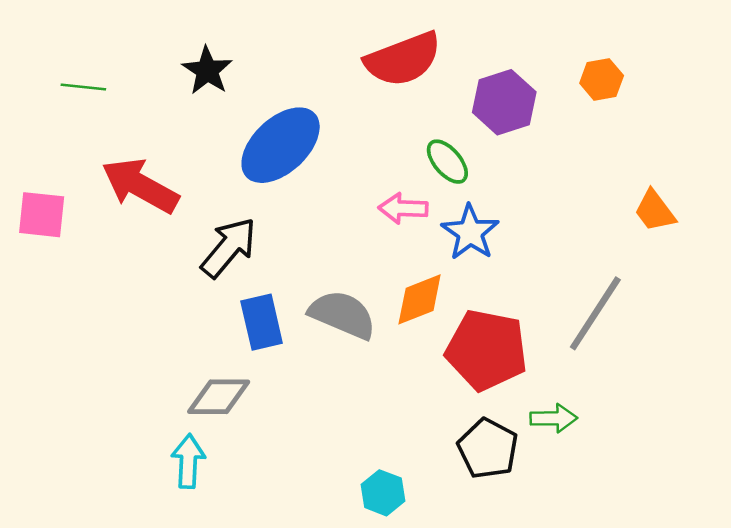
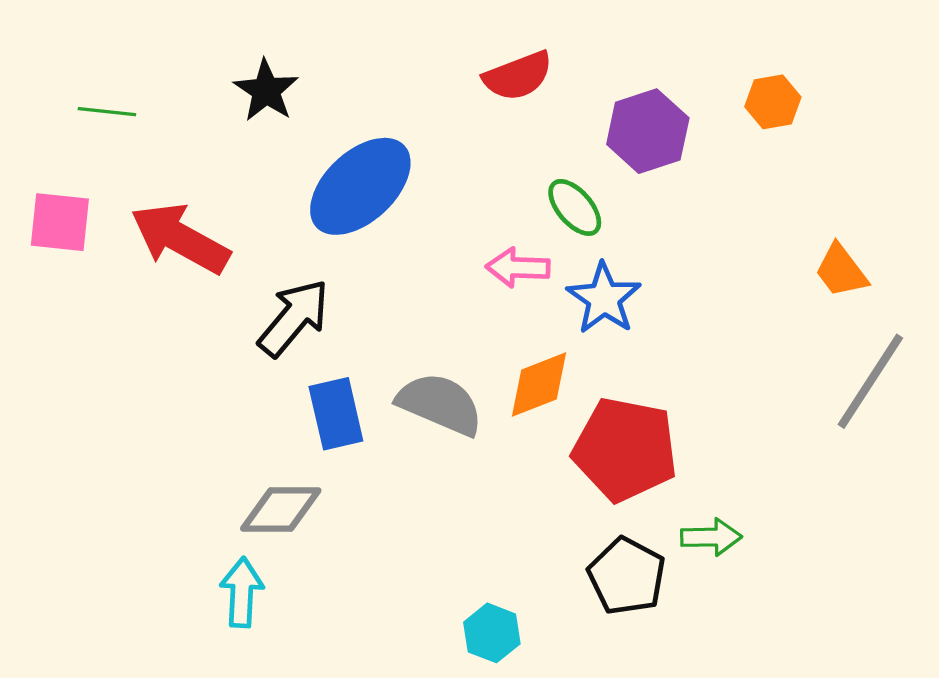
red semicircle: (403, 59) -> (518, 76), size x0.7
pink square: (42, 215) -> (60, 222), moved
gray line: (595, 313) -> (870, 381), moved

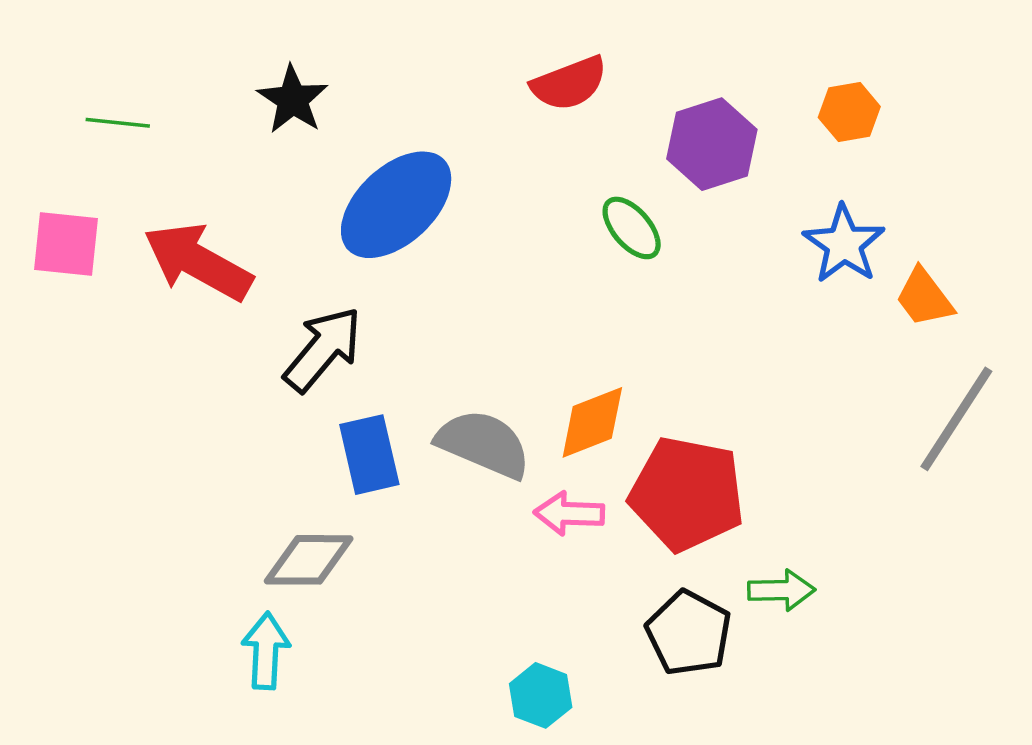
pink arrow: (518, 268) -> (569, 513), moved
blue star: (604, 298) -> (844, 244), moved

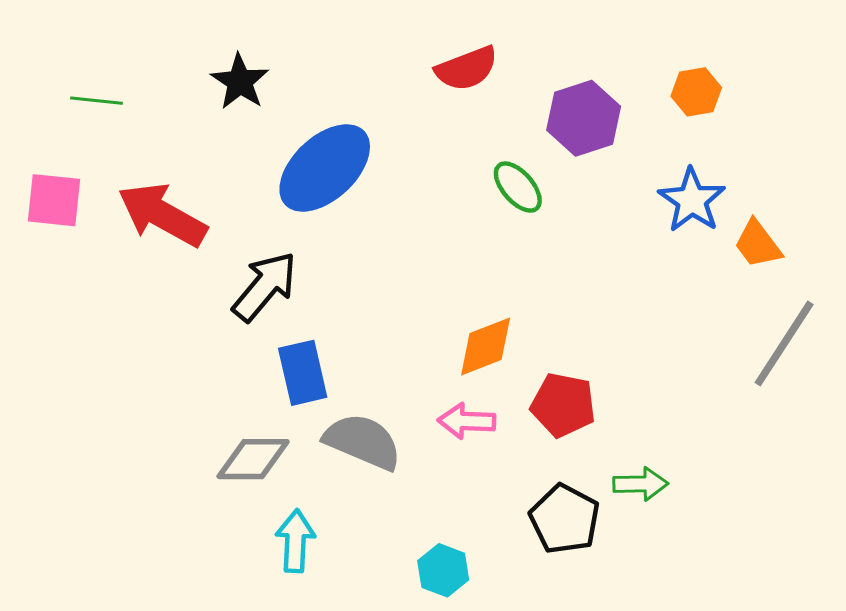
gray semicircle: (484, 444) -> (363, 442), moved
red pentagon: (687, 494) -> (563, 405), size x0.7
cyan arrow: (266, 651) -> (295, 541), moved

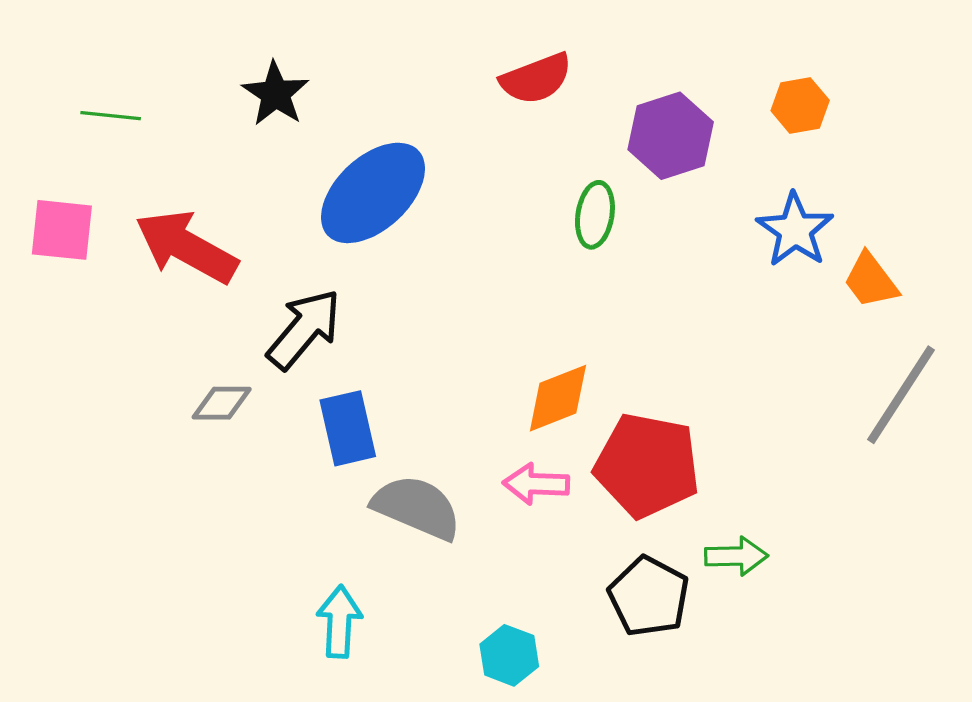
green ellipse: (518, 187) -> (595, 215), turned 50
red pentagon: (563, 405) -> (647, 465), size x1.4
gray diamond: (253, 459) -> (222, 403), moved, size x0.7

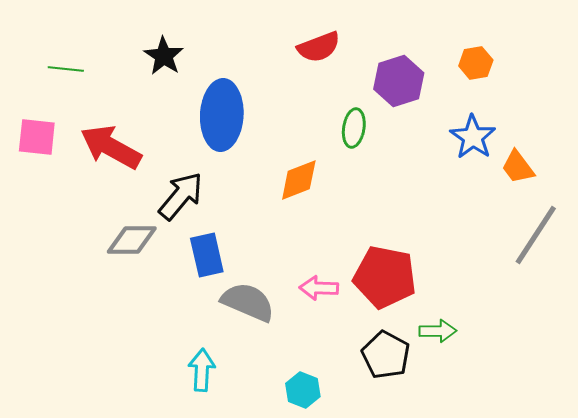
blue ellipse: (373, 193) -> (222, 115), turned -44
orange diamond: (558, 398) -> (299, 180), moved
gray diamond: (222, 403) -> (132, 240), size x1.4

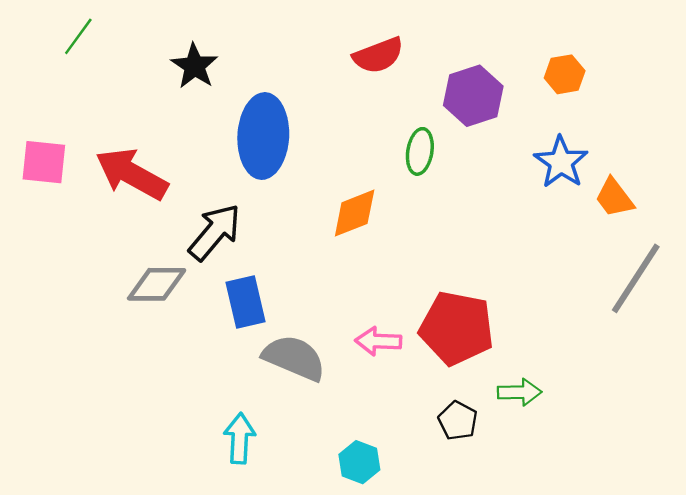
green line: (66, 69) -> (78, 36), moved, turned -60
black pentagon: (386, 355) -> (458, 421), size x0.7

